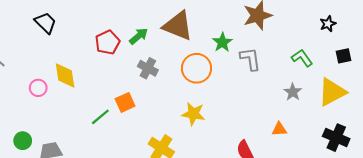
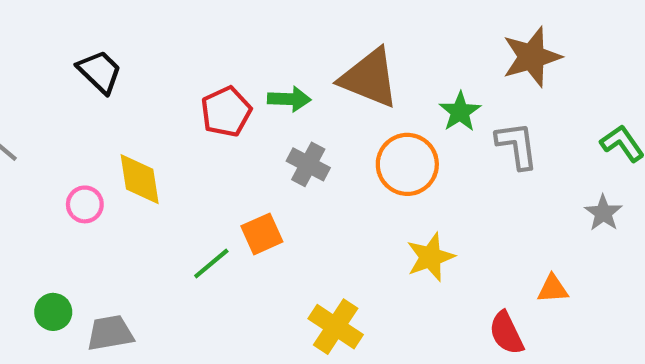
green arrow: (139, 36) -> (289, 99), turned 42
yellow star: (193, 114) -> (430, 257), moved, turned -30
orange triangle: (279, 129) -> (553, 289), moved

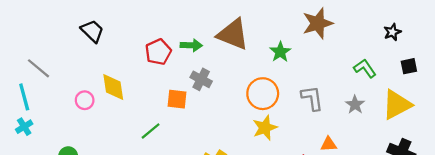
gray L-shape: (517, 145) -> (312, 98), moved
orange circle: (407, 164) -> (263, 94), moved
orange square: (262, 234) -> (177, 99), moved, turned 30

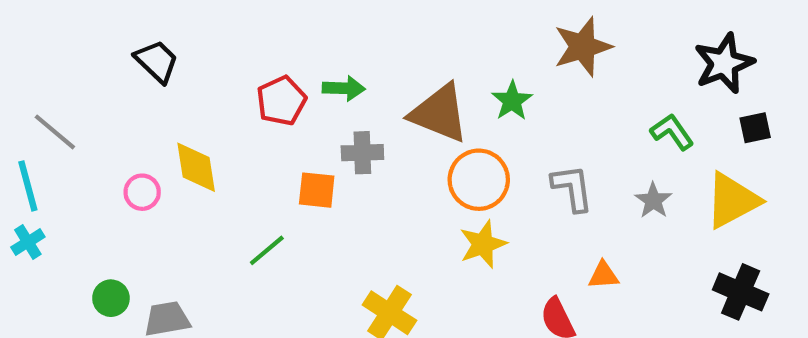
black star: (392, 32) -> (724, 63), size x1.8
brown triangle: (233, 34) -> (439, 113), moved
gray cross: (201, 79) -> (362, 153), turned -30

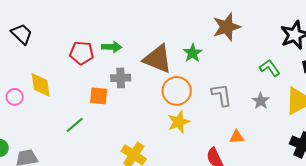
red pentagon: (281, 101) -> (82, 53), turned 30

